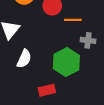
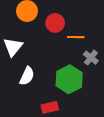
gray cross: (88, 40) -> (91, 58), turned 32

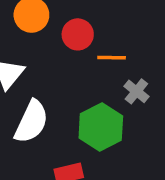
white semicircle: (27, 76) -> (31, 122), size x1.4

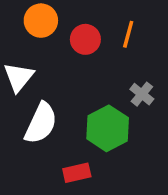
orange line: (112, 58) -> (128, 34), moved, turned -76

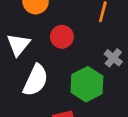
red circle: (85, 39) -> (62, 37), moved

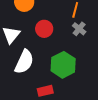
gray cross: (113, 58) -> (79, 29), moved

